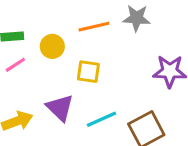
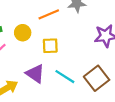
cyan line: (102, 119) -> (65, 77), turned 66

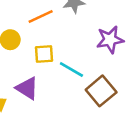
cyan line: (65, 77) -> (71, 69), moved

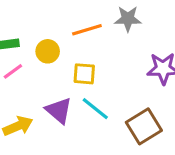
cyan line: (71, 69) -> (95, 109), moved

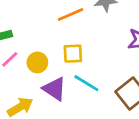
yellow circle: (48, 51) -> (37, 62), moved

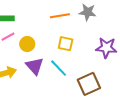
yellow square: (73, 54) -> (66, 44), moved

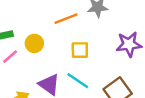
yellow circle: (27, 44) -> (34, 43), moved

